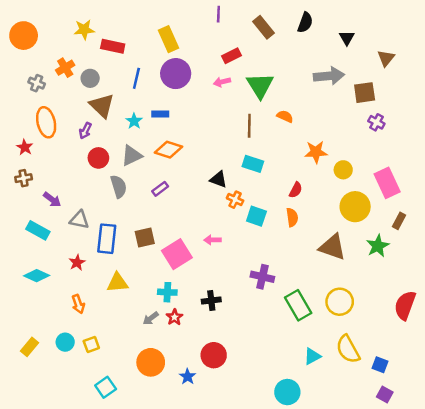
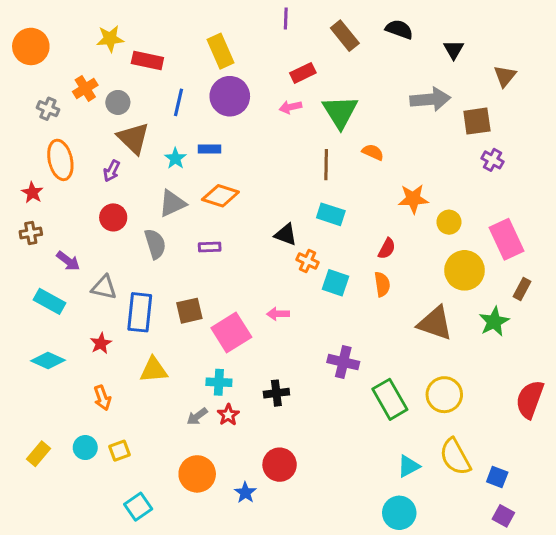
black semicircle: (305, 22) -> (399, 29), turned -90
red circle: (98, 158) -> (113, 217), moved
purple rectangle: (160, 189) -> (210, 247), turned 35
cyan circle: (287, 392) -> (399, 513), moved

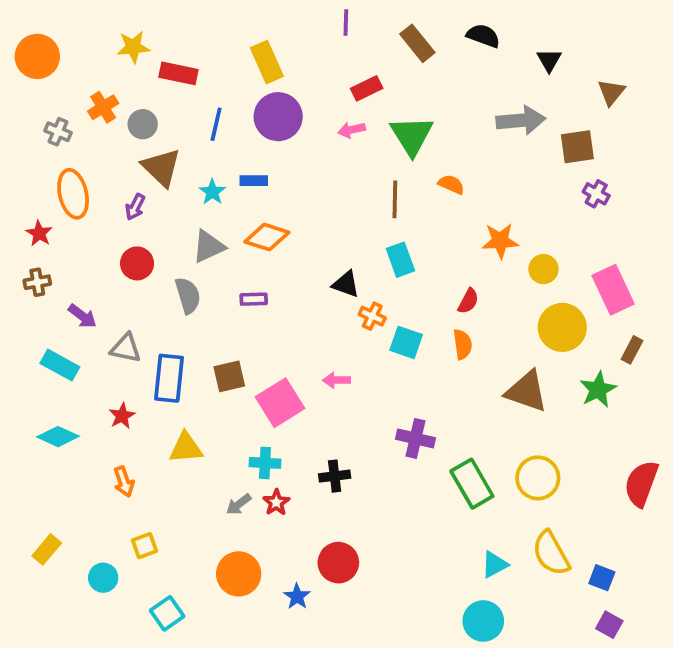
cyan rectangle: (331, 214) -> (400, 260), turned 52
cyan circle: (85, 448) -> (103, 578), moved

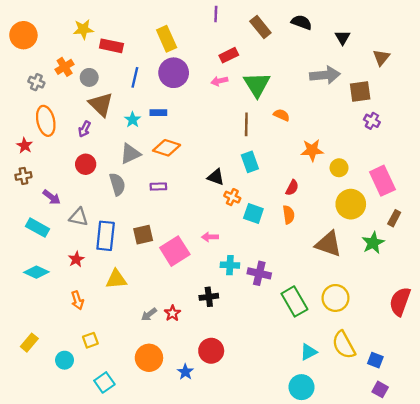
cyan cross: (265, 463) -> (230, 265), moved

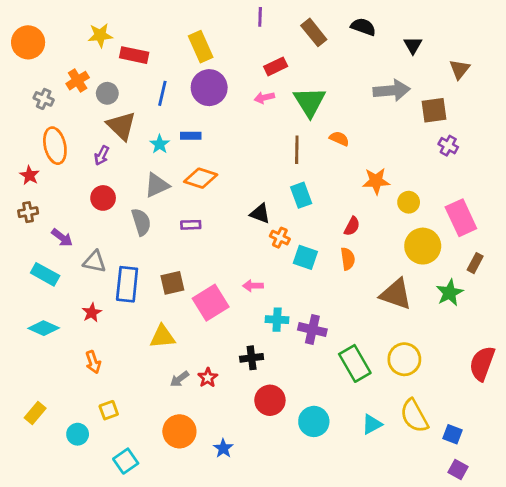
yellow triangle: (116, 279) -> (162, 337), moved
red circle: (211, 351) -> (270, 400), moved
cyan circle: (301, 387) -> (314, 421), moved

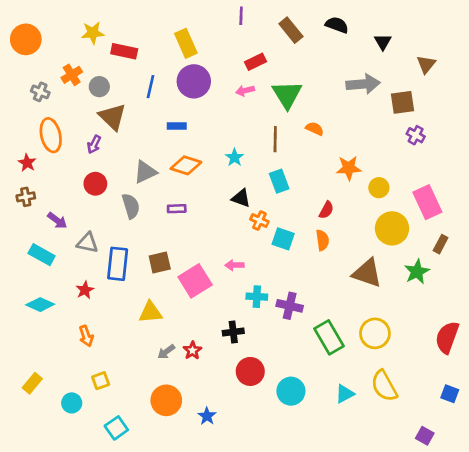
cyan star: (160, 144) -> (234, 157), moved
blue square: (452, 434) -> (450, 394), moved

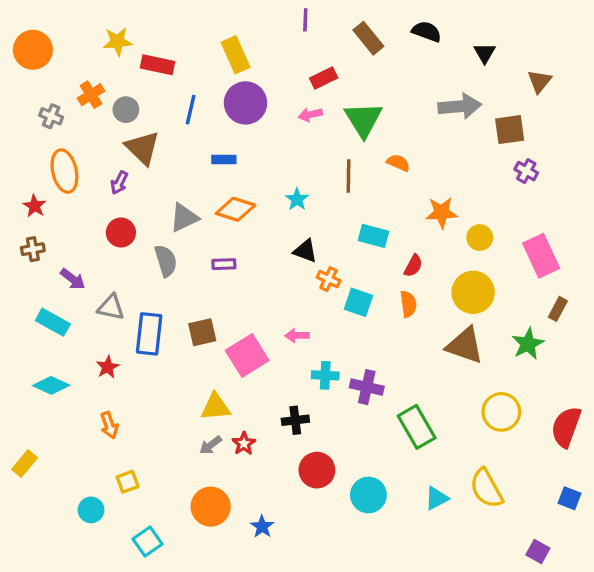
cyan rectangle: (279, 181) -> (373, 236), moved, turned -55
yellow circle: (392, 228) -> (473, 292), moved
yellow triangle: (150, 312) -> (216, 407), moved
yellow circle: (375, 333) -> (501, 412), moved
yellow rectangle: (32, 383) -> (25, 463), moved

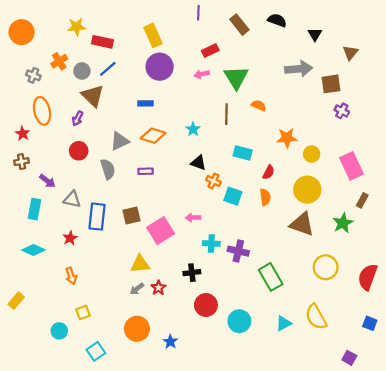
blue line: (191, 110) -> (108, 69), moved, turned 36
cyan rectangle: (53, 322) -> (34, 209), turned 72

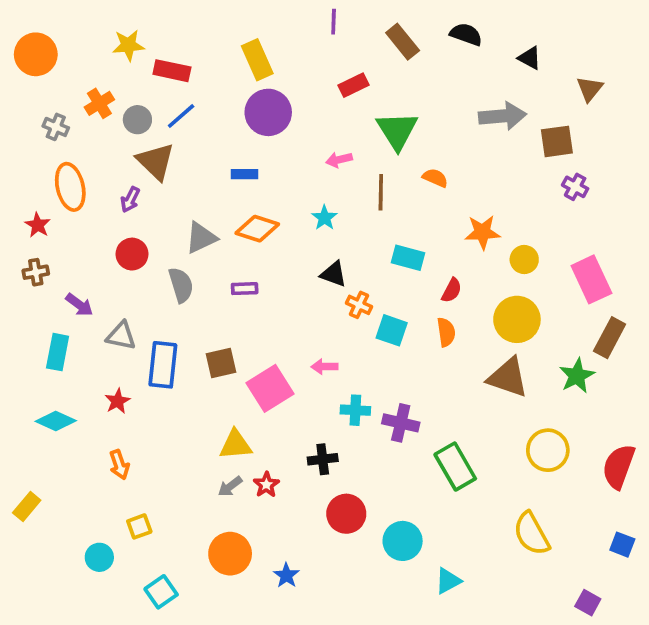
black triangle: (315, 34) -> (530, 58), turned -32
pink arrow: (202, 74) -> (339, 160), moved
brown rectangle: (362, 200) -> (610, 338), size x1.5
cyan triangle: (284, 323) -> (448, 581), moved

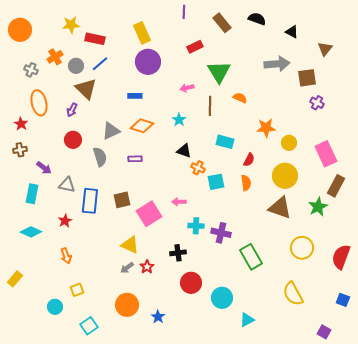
cyan square: (392, 330) -> (216, 182), turned -30
yellow triangle: (236, 445) -> (130, 245), turned 30

